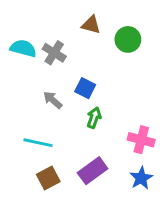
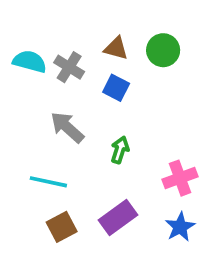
brown triangle: (91, 25) -> (116, 48), moved
blue square: (85, 88) -> (116, 88), moved
gray arrow: (53, 100) -> (67, 127), size x1.4
pink cross: (141, 140) -> (180, 178), turned -35

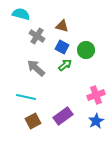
green circle: (163, 50) -> (86, 50), moved
cyan semicircle: (30, 61) -> (21, 14), moved
green arrow: (120, 150) -> (65, 65), moved, turned 32

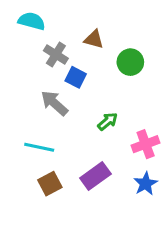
blue square: (62, 47) -> (76, 77), moved
green circle: (86, 50) -> (130, 62), moved
green arrow: (65, 65) -> (108, 121), moved

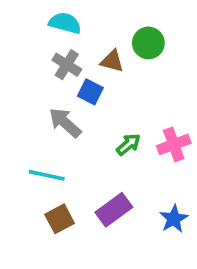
cyan semicircle: (32, 21) -> (65, 23), moved
brown triangle: (94, 39) -> (112, 61), moved
green circle: (130, 62) -> (148, 43), moved
pink cross: (146, 144) -> (174, 144), moved

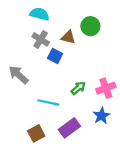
gray arrow: (65, 123) -> (19, 75), moved
cyan line: (47, 175) -> (48, 102), moved
blue star: (174, 219) -> (101, 116), moved

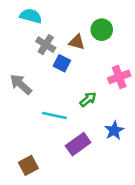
cyan semicircle: (40, 14) -> (31, 16), moved
pink cross: (106, 88) -> (119, 77), moved
brown square: (36, 133) -> (28, 165), moved

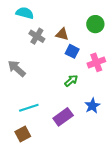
green circle: (102, 30) -> (95, 24), moved
blue square: (62, 63) -> (72, 51), moved
cyan line: (54, 116) -> (29, 108), moved, turned -30

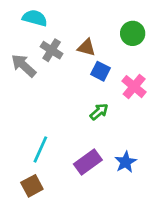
pink cross: (96, 62) -> (134, 87), turned -30
gray arrow: (17, 68) -> (24, 66), moved
blue star: (92, 106) -> (126, 162), moved
cyan line: (29, 108) -> (40, 149), turned -48

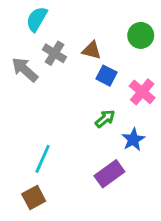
cyan semicircle: (35, 18) -> (37, 19), turned -75
purple rectangle: (88, 162) -> (109, 174), moved
blue star: (126, 162) -> (133, 139), moved

